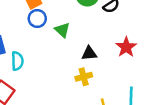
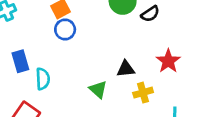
green triangle: (62, 30) -> (98, 89), moved
yellow cross: (84, 77) -> (143, 93), moved

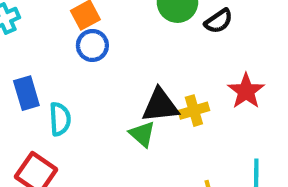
black triangle: (126, 69) -> (160, 105), moved, size x1.4
yellow cross: (143, 93) -> (194, 111), moved

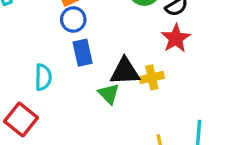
red star: (246, 91) -> (176, 38), moved
blue rectangle: (26, 93) -> (83, 53), moved

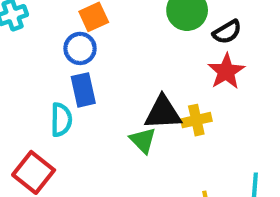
blue circle: (73, 19) -> (80, 48), moved
blue rectangle: (83, 53) -> (83, 90), moved

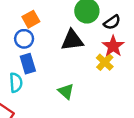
black triangle: (163, 113) -> (72, 40), moved
yellow cross: (196, 120) -> (105, 62), moved, turned -30

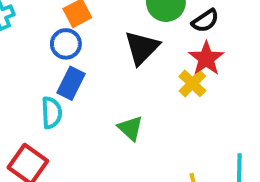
black triangle: (72, 40) -> (142, 48), turned -40
blue rectangle: (28, 64) -> (71, 83), turned 42

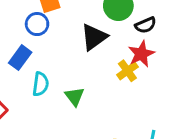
blue rectangle: (71, 83) -> (20, 58), moved
cyan semicircle: (52, 113) -> (41, 84), moved

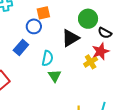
black semicircle: (146, 25) -> (105, 33), turned 48
cyan semicircle: (41, 84) -> (48, 58), moved

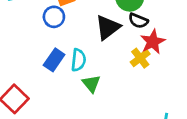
black semicircle: (105, 33) -> (138, 21), moved
blue rectangle: (21, 48) -> (54, 60), moved

